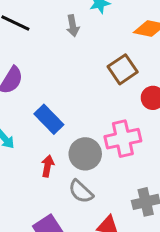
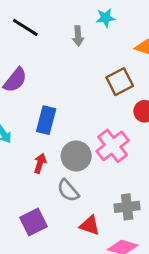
blue rectangle: (49, 119) -> (46, 120), turned 52
pink cross: (123, 139) -> (113, 146), turned -32

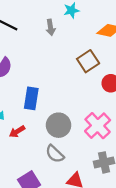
pink cross: (113, 146) -> (98, 126), moved
red arrow: (40, 163) -> (17, 132), moved, turned -133

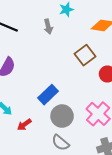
blue rectangle: (31, 98) -> (48, 95), moved, turned 42

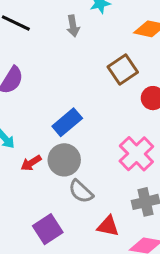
gray circle: (62, 116) -> (64, 160), moved

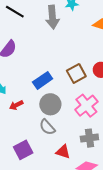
gray arrow: (73, 26) -> (52, 17), size x1.6
brown square: (123, 69) -> (76, 74), moved
gray circle: (64, 160) -> (50, 104), moved

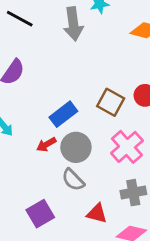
brown square: (76, 74) -> (111, 102), turned -30
red arrow: (16, 105) -> (46, 145), moved

